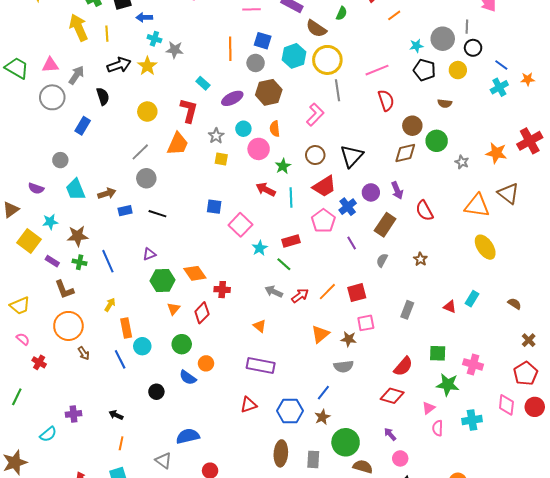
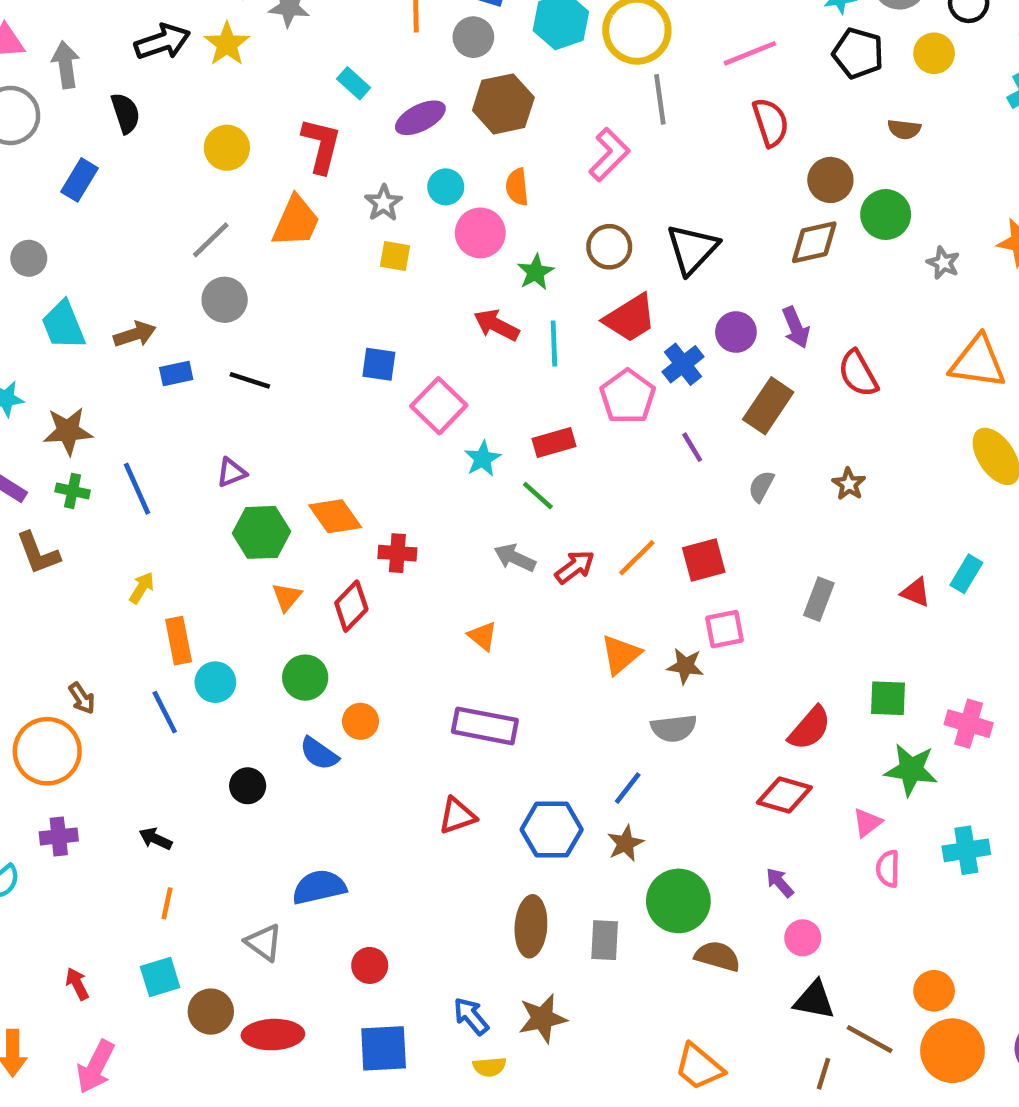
gray arrow: (77, 75) -> (66, 65), turned -42
orange circle: (68, 326) -> (47, 751), moved

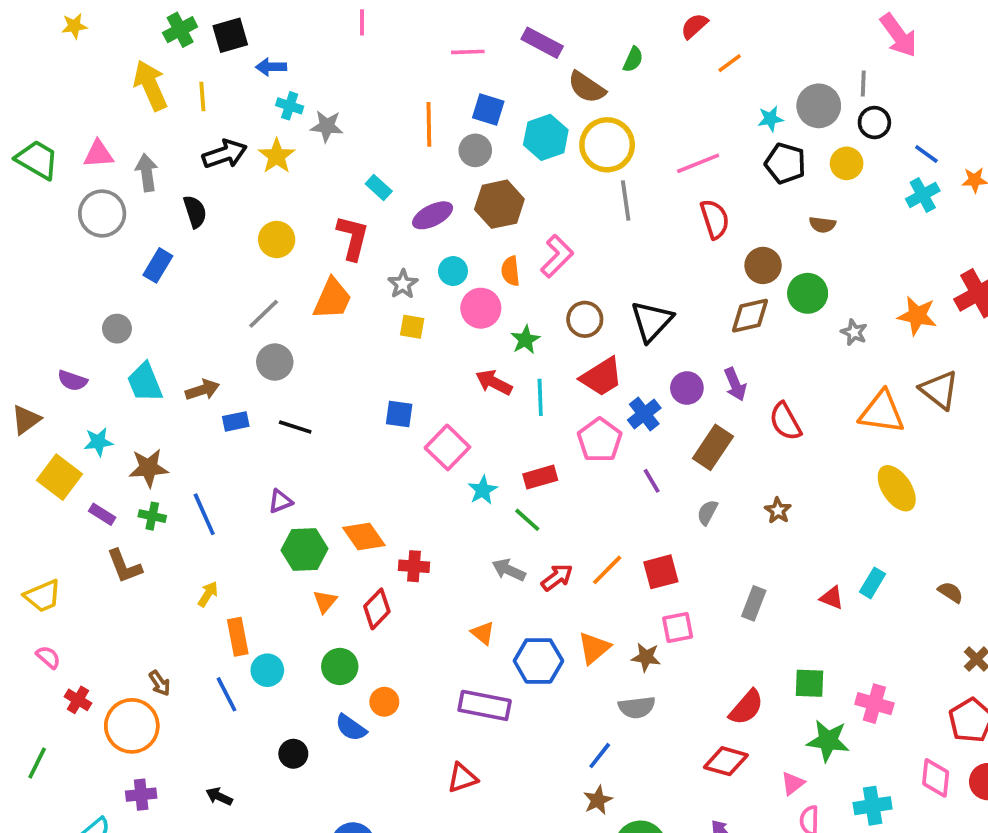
pink L-shape: (609, 155) -> (557, 256), moved
blue hexagon: (552, 830) -> (538, 661), moved

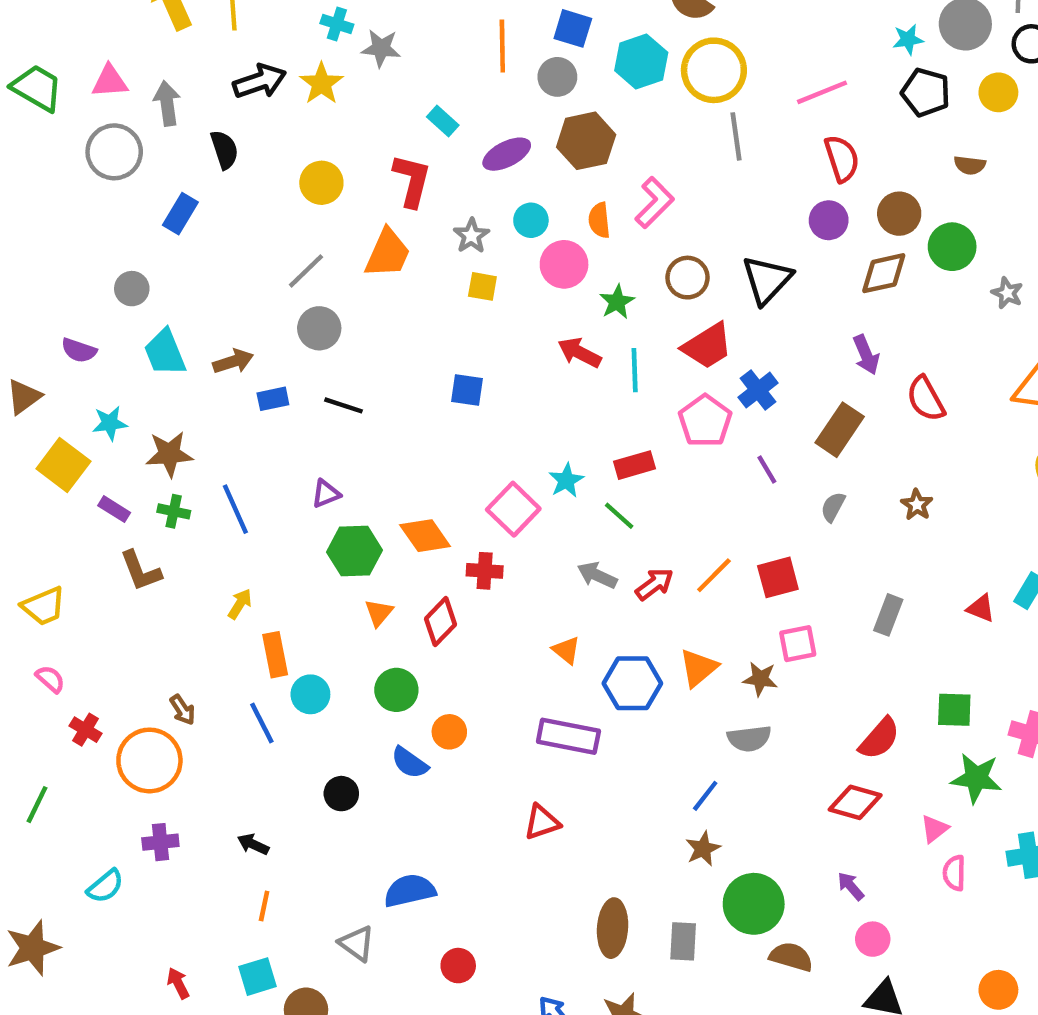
purple circle: (687, 388) -> (829, 220), moved
pink square: (447, 447) -> (513, 509), moved

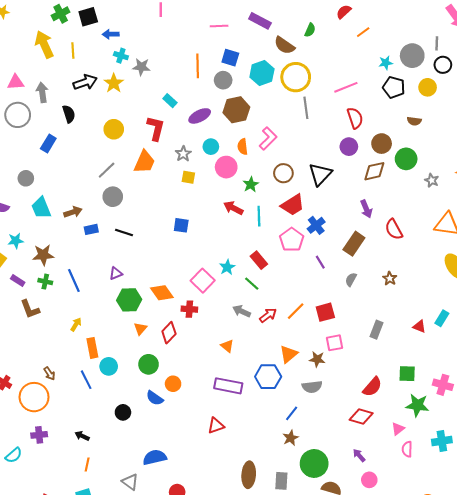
red rectangle: (635, 465) -> (259, 260), turned 66
blue hexagon: (632, 683) -> (268, 377), moved

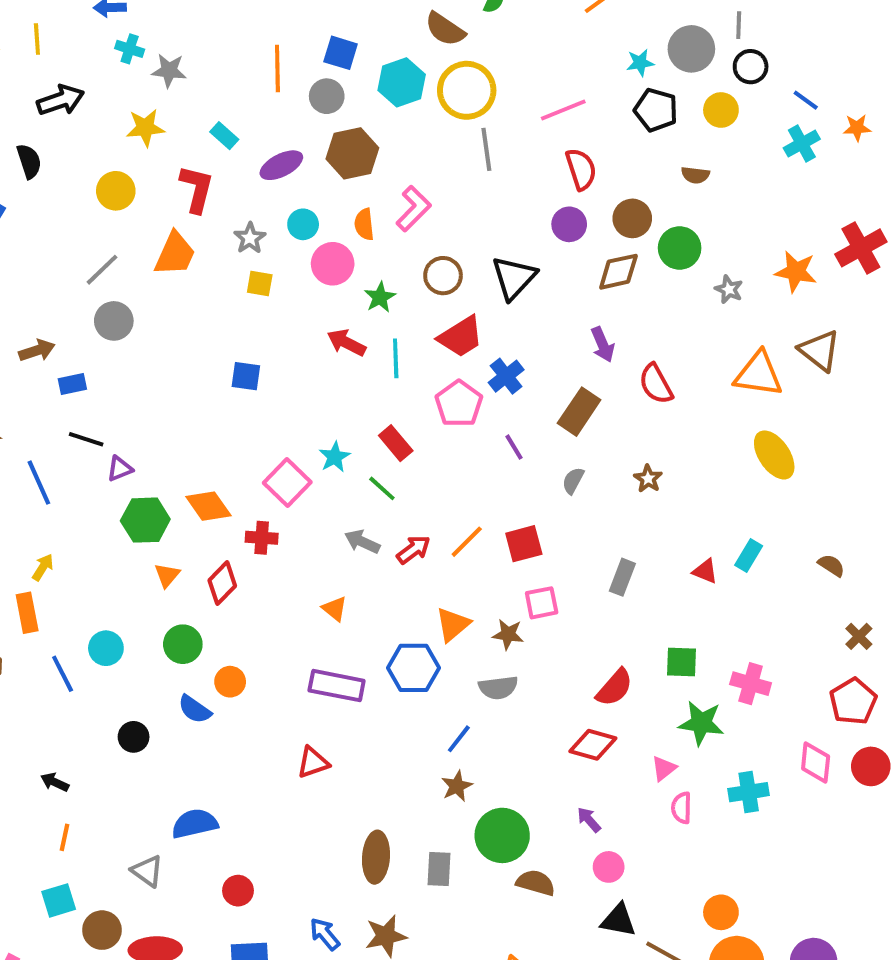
yellow star: (114, 83) -> (145, 128), moved, turned 30
black line: (124, 232) -> (86, 439), moved
orange rectangle: (92, 348) -> (27, 613), moved

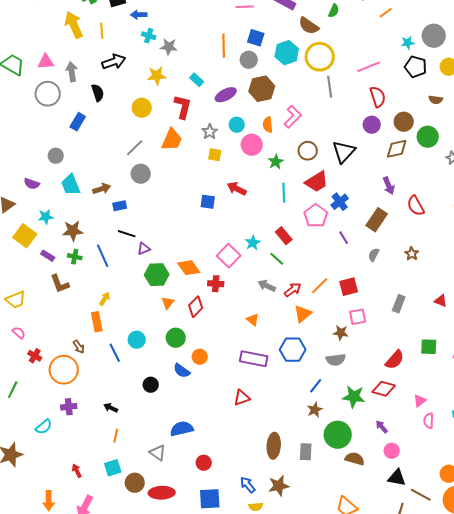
red arrow: (346, 343) -> (237, 189), moved
orange triangle: (453, 624) -> (303, 314), moved
green star: (701, 723) -> (354, 397), moved

